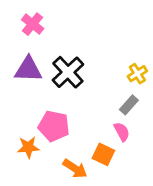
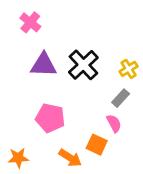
purple triangle: (28, 69) -> (44, 65), moved
black cross: (68, 72) -> (83, 65), moved
orange star: (28, 147) -> (18, 158), moved

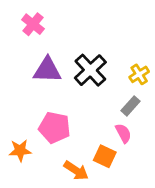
orange star: (18, 158) -> (20, 150), moved

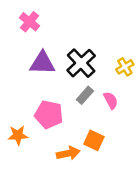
gray rectangle: (131, 106) -> (85, 95), moved
pink semicircle: (123, 133) -> (111, 100), moved
orange arrow: (76, 171) -> (68, 153), turned -45

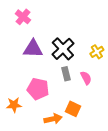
gray rectangle: (85, 95) -> (66, 74), turned -56

